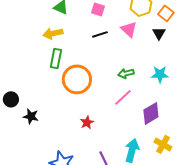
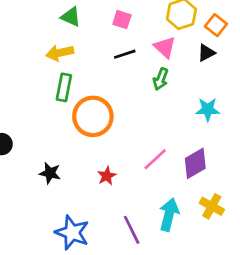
black triangle: (159, 33) -> (206, 53), turned 32
green arrow: (126, 73) -> (161, 79), moved, turned -56
pink line: (123, 97) -> (155, 159), moved
black star: (31, 116) -> (50, 173), moved

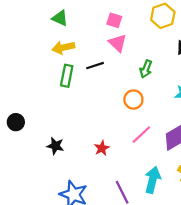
green triangle: (71, 17) -> (60, 18), moved
pink triangle: (165, 47) -> (118, 43), moved
black line: (125, 54) -> (95, 66), moved
orange circle: (93, 116) -> (133, 100), moved, size x0.6

